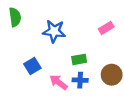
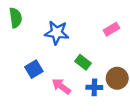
green rectangle: (79, 59) -> (83, 62), turned 48
blue cross: (80, 80) -> (94, 87), moved

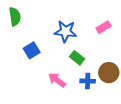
blue star: (57, 33) -> (65, 31), moved
blue square: (34, 69) -> (32, 50), moved

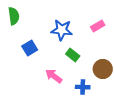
blue cross: (88, 81) -> (83, 87), moved

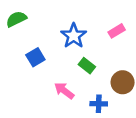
green semicircle: (14, 16) -> (16, 19), turned -108
blue star: (62, 30) -> (74, 36), turned 30

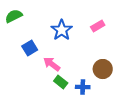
green rectangle: (87, 66) -> (61, 82), moved
pink arrow: (64, 91) -> (52, 64), moved

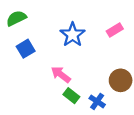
blue square: (30, 48) -> (26, 49), moved
blue cross: (83, 87) -> (97, 101), turned 32

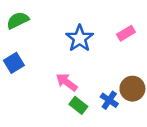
blue square: (26, 49) -> (14, 63), moved
blue cross: (97, 101) -> (109, 100), moved

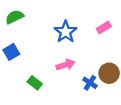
pink arrow: (67, 82) -> (66, 65), moved, turned 126
green rectangle: (78, 105) -> (35, 83), moved

